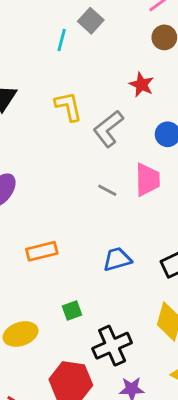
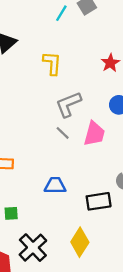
gray L-shape: (108, 129) -> (68, 104), moved
black cross: (112, 346) -> (33, 248), turned -36

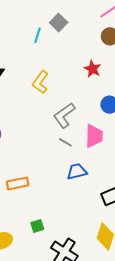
yellow L-shape: (52, 63) -> (40, 82), turned -135
blue trapezoid: (55, 185) -> (77, 172), moved

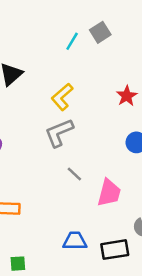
gray L-shape: (64, 115) -> (59, 133), moved
pink trapezoid: (94, 136) -> (109, 193), moved
blue trapezoid: (77, 172) -> (75, 241), moved

